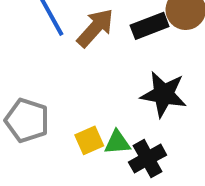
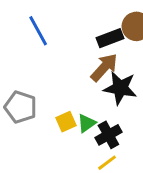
brown arrow: (95, 28) -> (104, 67), moved
green triangle: (117, 142) -> (86, 123), turned -30

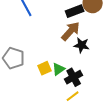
black star: (120, 88) -> (82, 45), size x0.7

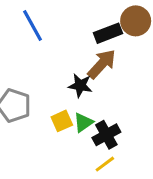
black star: (82, 45) -> (80, 86), moved

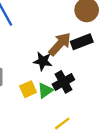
black rectangle: (108, 33) -> (82, 42), moved
black cross: (106, 135) -> (63, 82), moved

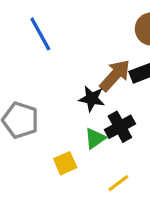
yellow square: (28, 89) -> (65, 163), moved

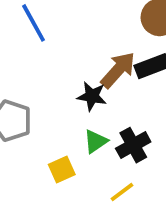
black cross: (120, 127) -> (133, 145), moved

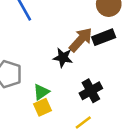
green triangle: (96, 141) -> (41, 92), moved

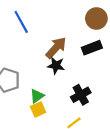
brown arrow: (81, 40) -> (56, 48), moved

